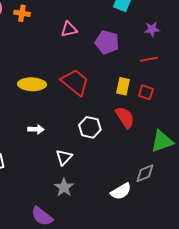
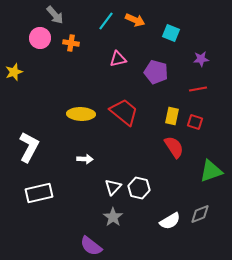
white hexagon: (90, 127) -> (139, 188), moved
gray diamond: (145, 173) -> (200, 214), moved

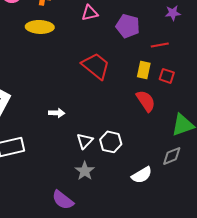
red line: (198, 89) -> (160, 45), moved
yellow ellipse: (81, 114) -> (40, 27), moved
gray diamond: (200, 214) -> (172, 156), moved

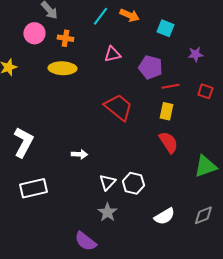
red line: (160, 45) -> (170, 86), moved
red square: (167, 76) -> (205, 91), moved
gray diamond: (172, 156) -> (203, 215), moved

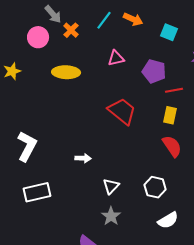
orange cross: (65, 38) -> (71, 30), moved, turned 35
white hexagon: (133, 183) -> (155, 187), moved

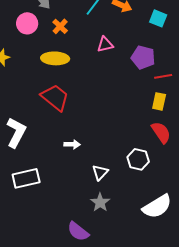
orange cross: (71, 30) -> (60, 26), moved
red trapezoid: (122, 111) -> (55, 97), moved
white hexagon: (155, 187) -> (138, 159), moved
white semicircle: (168, 220) -> (157, 206), size x1.4

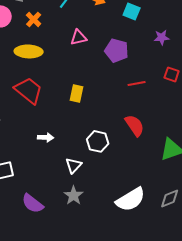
red line: (163, 76) -> (137, 83), moved
yellow rectangle: (159, 101) -> (77, 93), moved
white hexagon: (138, 159) -> (98, 141), moved
purple semicircle: (78, 231) -> (33, 203), moved

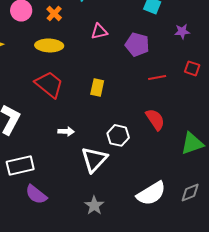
white triangle: (74, 165) -> (94, 159), size x1.6
gray star: (74, 195) -> (94, 205), moved
purple semicircle: (33, 203) -> (36, 194), moved

